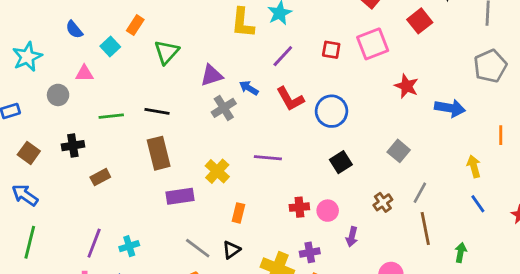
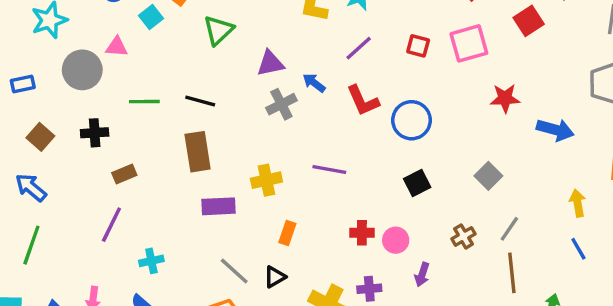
red star: (406, 86) -> (505, 98), turned -30
gray circle: (58, 95) -> (82, 70), size x1.5
yellow cross: (217, 171) -> (266, 180), turned 30
purple line: (94, 243) -> (111, 225), moved

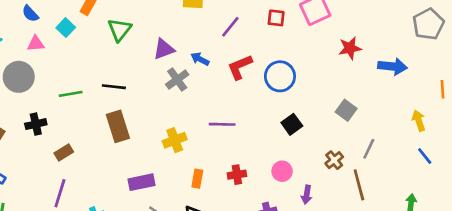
pink triangle: (117, 47) -> (36, 44), moved
red L-shape: (363, 101) -> (240, 67), turned 100
purple rectangle: (218, 206) -> (141, 182), moved
red cross: (362, 233) -> (237, 175), moved
brown line: (512, 273) -> (359, 185), moved

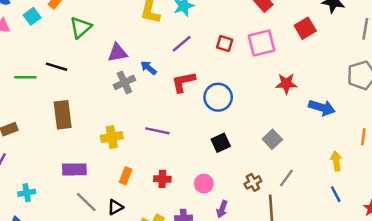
black line: (114, 87) -> (57, 67), moved

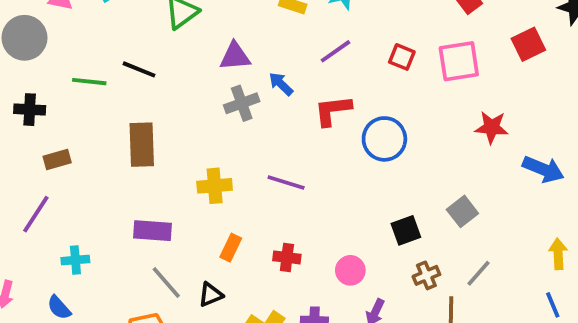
black square: (221, 143) -> (406, 230), moved

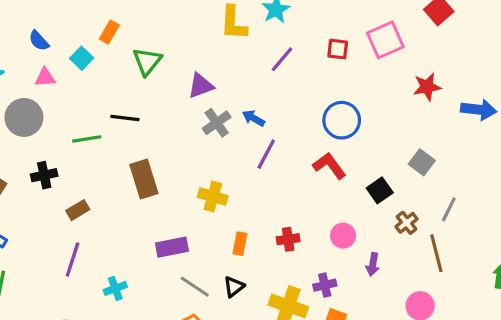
blue arrow: (281, 84) -> (254, 118), moved
red L-shape: (333, 110) -> (329, 166), moved, turned 76
purple line: (286, 183) -> (266, 154), moved, turned -64
yellow cross: (215, 186) -> (213, 196), turned 36

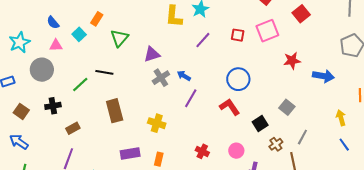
green line: (87, 139) -> (80, 84), turned -36
red cross: (288, 239) -> (202, 151), turned 32
orange rectangle: (240, 244) -> (159, 159), moved

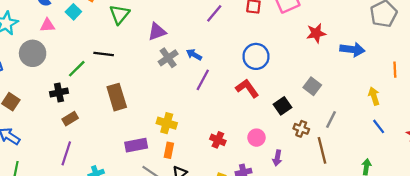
black cross: (53, 106) -> (59, 93), moved
yellow cross: (157, 123) -> (167, 123), moved
brown cross: (276, 144) -> (301, 129), turned -32

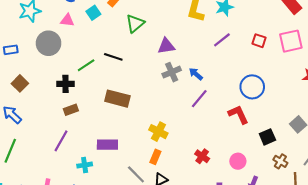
brown rectangle: (117, 97) -> (117, 99), turned -70
purple rectangle: (136, 145) -> (107, 145), moved

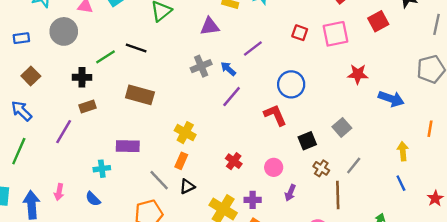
purple line: (222, 40) -> (253, 48), moved
purple triangle: (166, 46) -> (210, 26), moved
purple line: (61, 141) -> (64, 132), moved

